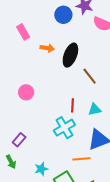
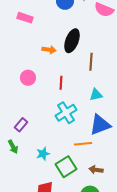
pink rectangle: (23, 32) -> (25, 18), turned -42
orange arrow: (47, 48) -> (49, 50), moved
brown line: (90, 76) -> (91, 62), turned 42
red line: (72, 105) -> (61, 83), moved

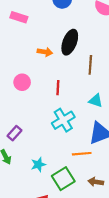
cyan triangle: (96, 95) -> (96, 101), turned 32

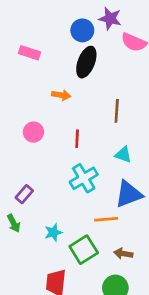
black ellipse: (70, 42) -> (86, 62), moved

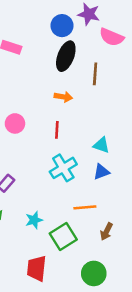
orange arrow: (61, 95) -> (63, 97), moved
brown line: (117, 111) -> (95, 74), moved
blue triangle: (129, 194) -> (101, 172), moved, size x0.6
brown arrow: (123, 254) -> (106, 232), moved, turned -72

